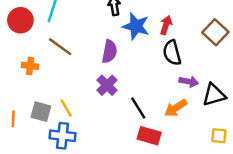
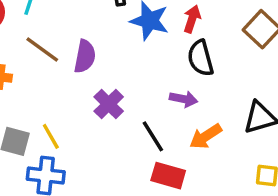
purple semicircle: (109, 52) -> (85, 56), moved
purple arrow: (189, 82) -> (184, 99), moved

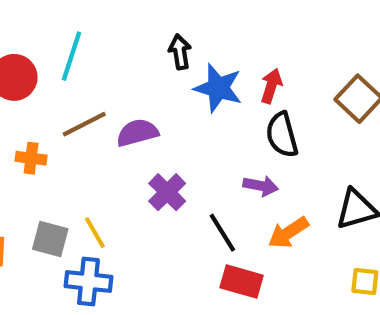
brown line: (42, 50) -> (84, 124), turned -63
purple semicircle: (85, 56) -> (137, 133), turned -116

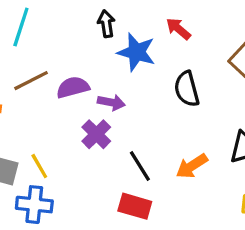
red arrow: (271, 86) -> (178, 29), moved, turned -68
purple arrow: (261, 186) -> (111, 102), moved
red rectangle: (242, 281) -> (135, 206), moved

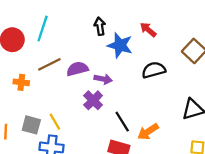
black semicircle: (187, 89) -> (154, 70), turned 90
orange arrow: (192, 166) -> (148, 132), moved

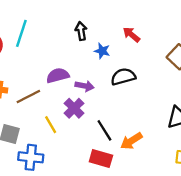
blue star: (120, 45) -> (102, 51), size x0.6
brown line: (49, 64) -> (28, 97), moved
black semicircle: (154, 70) -> (123, 77), moved
yellow line: (55, 122) -> (51, 125), moved

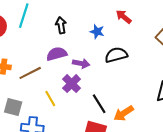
black arrow: (81, 31) -> (61, 25), moved

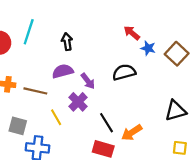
blue star: (97, 32) -> (148, 48), moved
purple arrow: (81, 63) -> (88, 81), turned 42
brown line: (30, 73) -> (35, 91), turned 40

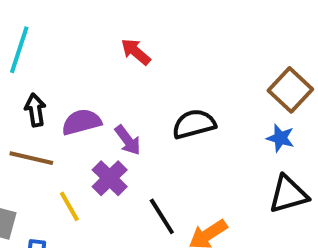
red arrow: (132, 33) -> (136, 52), moved
black arrow: (67, 42) -> (35, 110), moved
blue star: (148, 48) -> (280, 138), moved

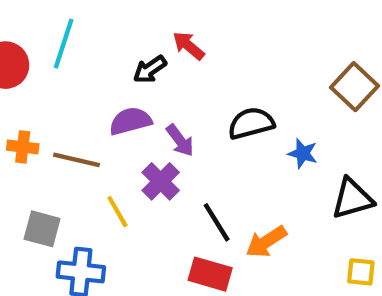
black arrow: (35, 110) -> (150, 69), moved, turned -116
blue star: (280, 138) -> (303, 153), moved

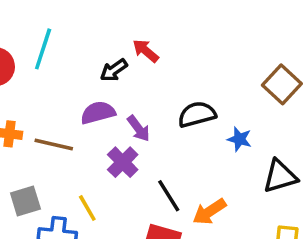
yellow line: (117, 212) -> (87, 208), moved
gray square: (42, 229) -> (25, 201), turned -32

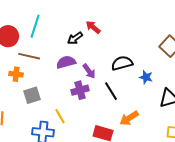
brown line: (54, 144) -> (29, 56), moved
purple cross: (123, 162) -> (80, 90), turned 30
black line: (169, 196) -> (111, 91), moved
gray square: (25, 201) -> (32, 95), moved

